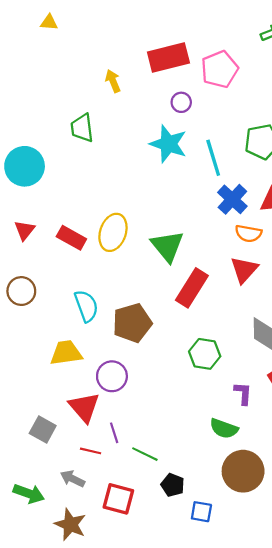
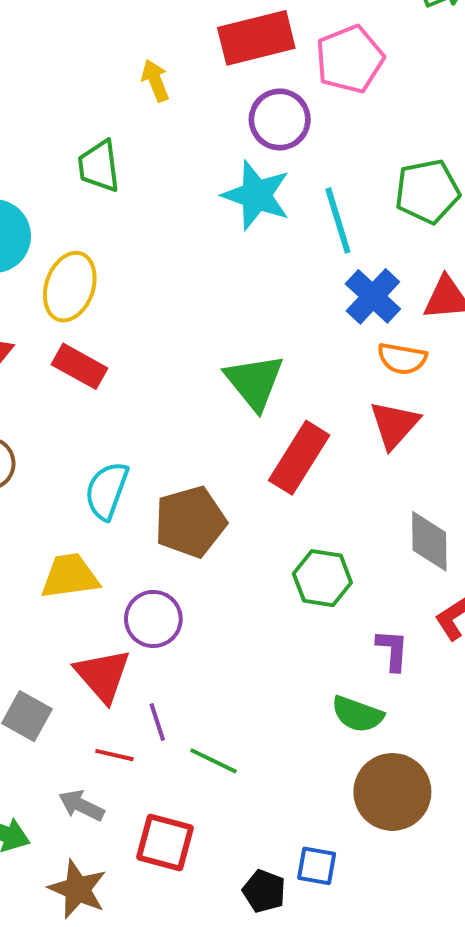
purple circle: (181, 102) -> (280, 119), size x1.6
yellow ellipse: (113, 232) -> (70, 287), moved
cyan semicircle: (86, 306) -> (107, 491), turned -140
black pentagon: (173, 485) -> (264, 891), moved

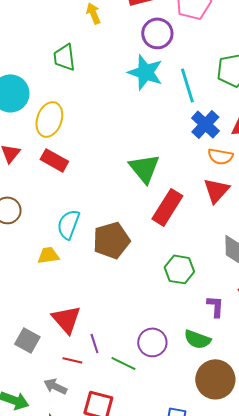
yellow trapezoid: (70, 576) -> (48, 255), moved, size x0.7
purple circle: (153, 619) -> (152, 342), moved

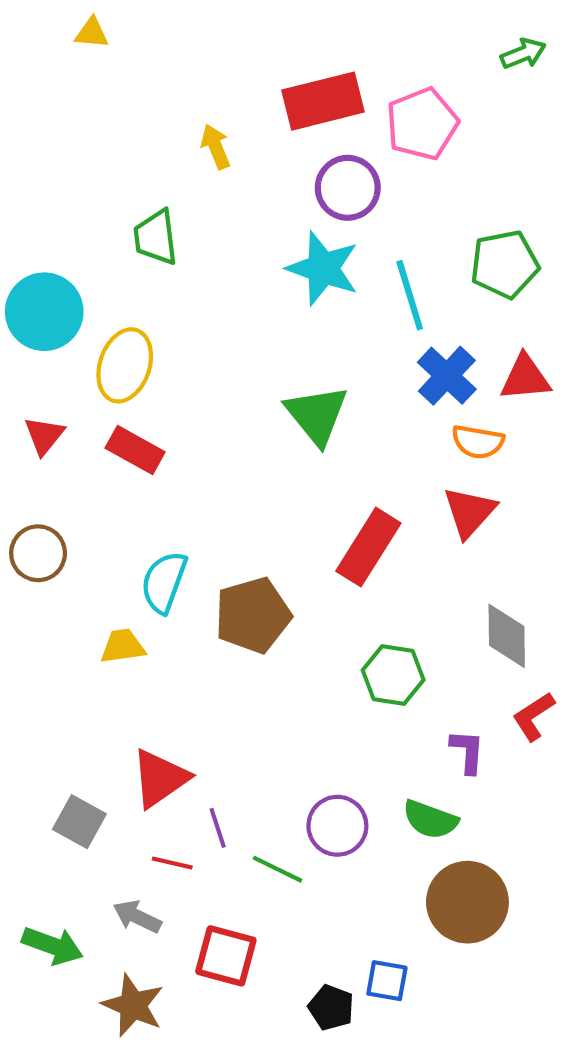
green triangle: (144, 168) -> (317, 415), moved
red triangle: (66, 319) -> (160, 778), turned 36

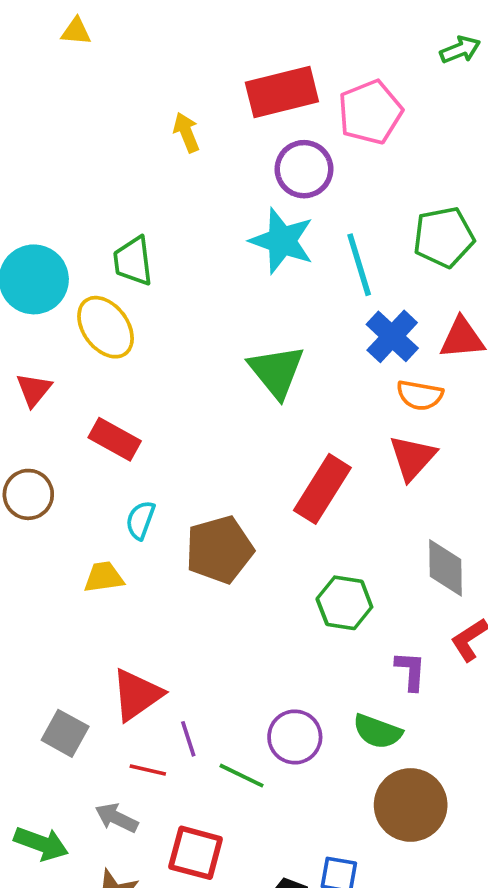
green trapezoid: (156, 237) -> (133, 261), moved
yellow ellipse: (125, 365) -> (106, 327), turned -56
red rectangle: (135, 450) -> (115, 439), moved
cyan semicircle: (164, 582) -> (140, 520), size x0.7

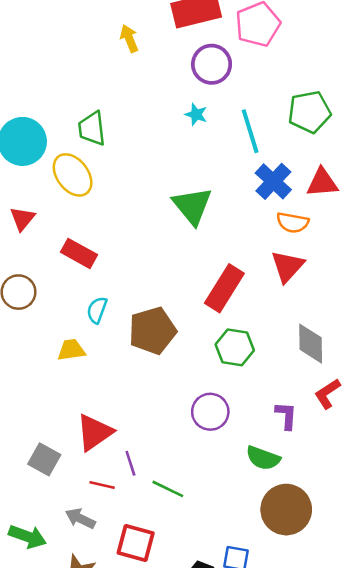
cyan star: (282, 241) -> (196, 114), size x0.5
green hexagon: (344, 603) -> (235, 347), moved
purple circle: (295, 737) -> (210, 412), moved

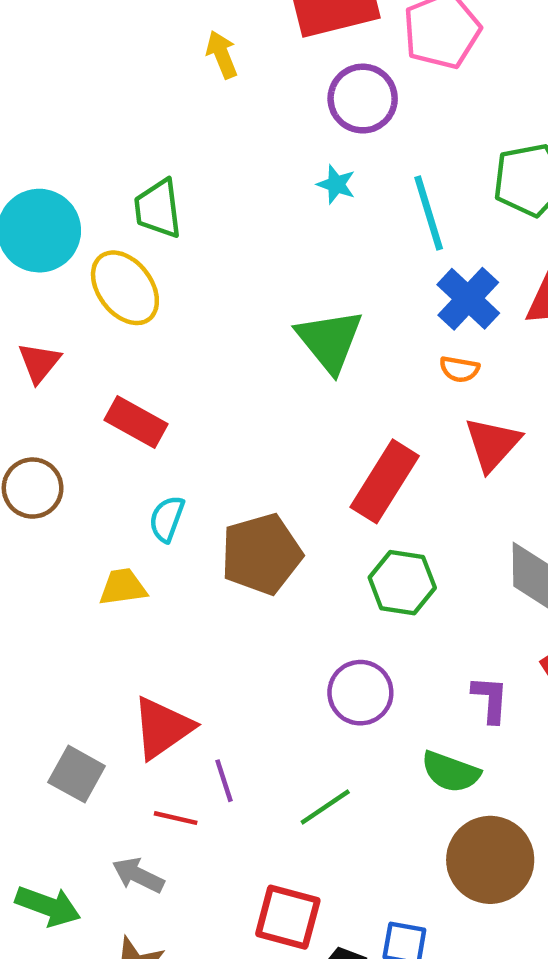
orange semicircle: (293, 223) -> (459, 369), moved, size x0.7
green line: (168, 489) -> (325, 807), moved, turned -60
red square: (136, 543) -> (288, 917), moved

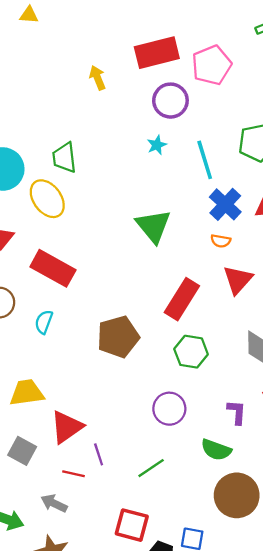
cyan star: (336, 184) -> (157, 145), turned 30
red rectangle: (136, 422) -> (53, 268), size x1.4
cyan semicircle: (167, 519) -> (44, 322), moved
yellow trapezoid: (123, 587) -> (27, 393), moved, size x1.4

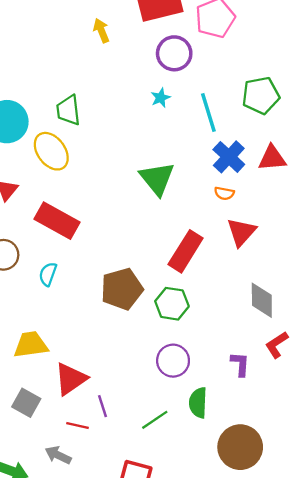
green hexagon: (191, 352) -> (172, 304), moved
green semicircle: (216, 450) -> (198, 403), moved, turned 72

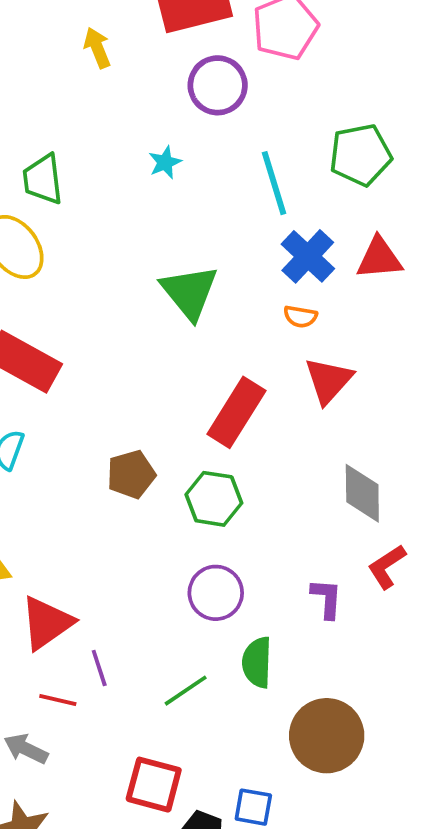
cyan star: (161, 98) -> (165, 162), moved
brown pentagon: (122, 289) -> (131, 474), size x0.7

